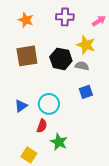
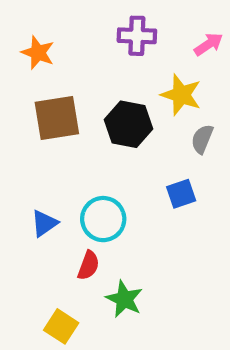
orange star: (26, 20) -> (38, 53), moved
gray semicircle: (82, 66) -> (202, 139), moved, turned -80

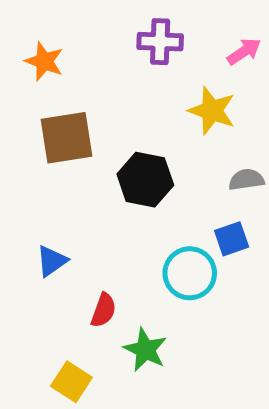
black hexagon: (128, 124) -> (145, 180), moved
gray semicircle: (202, 139) -> (246, 180), moved, turned 60
blue square: (181, 194) -> (232, 239), moved
cyan circle: (103, 219) -> (190, 273), moved

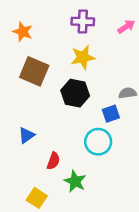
yellow star: (212, 111) -> (83, 57), moved, turned -30
brown square: (66, 138) -> (34, 71), turned 32
blue square: (232, 239) -> (111, 114), moved

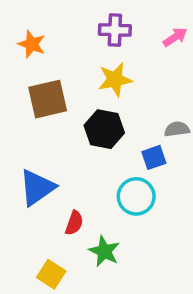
brown square: (34, 71) -> (48, 99), turned -36
blue triangle: (27, 135) -> (37, 188), size x1.6

